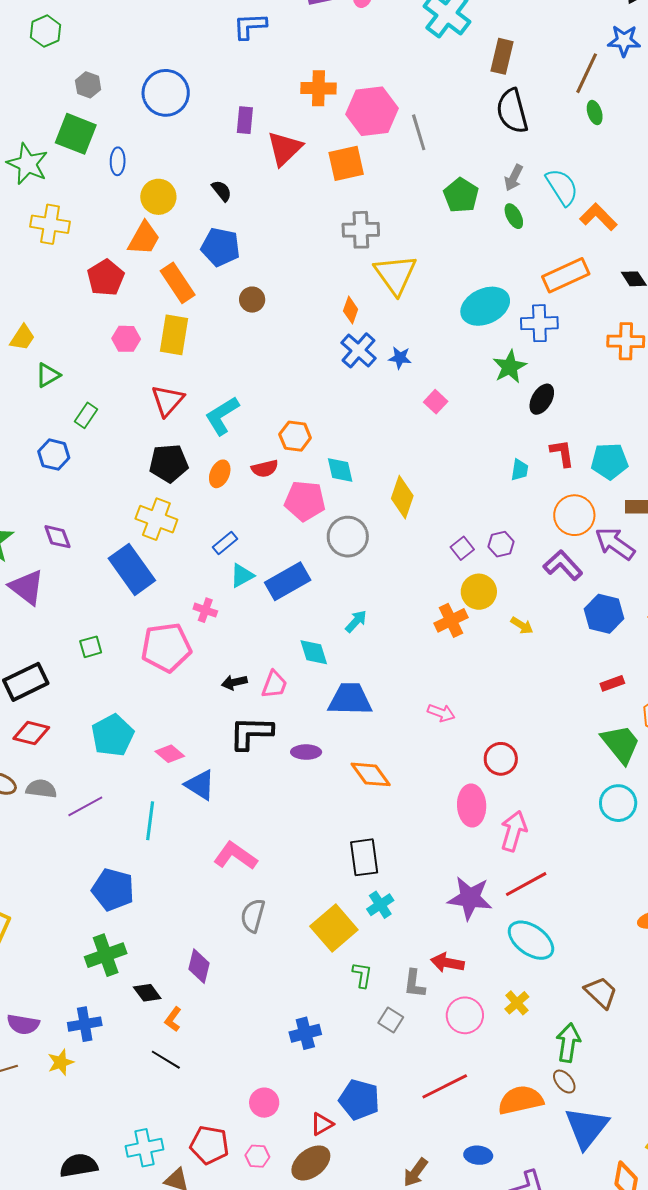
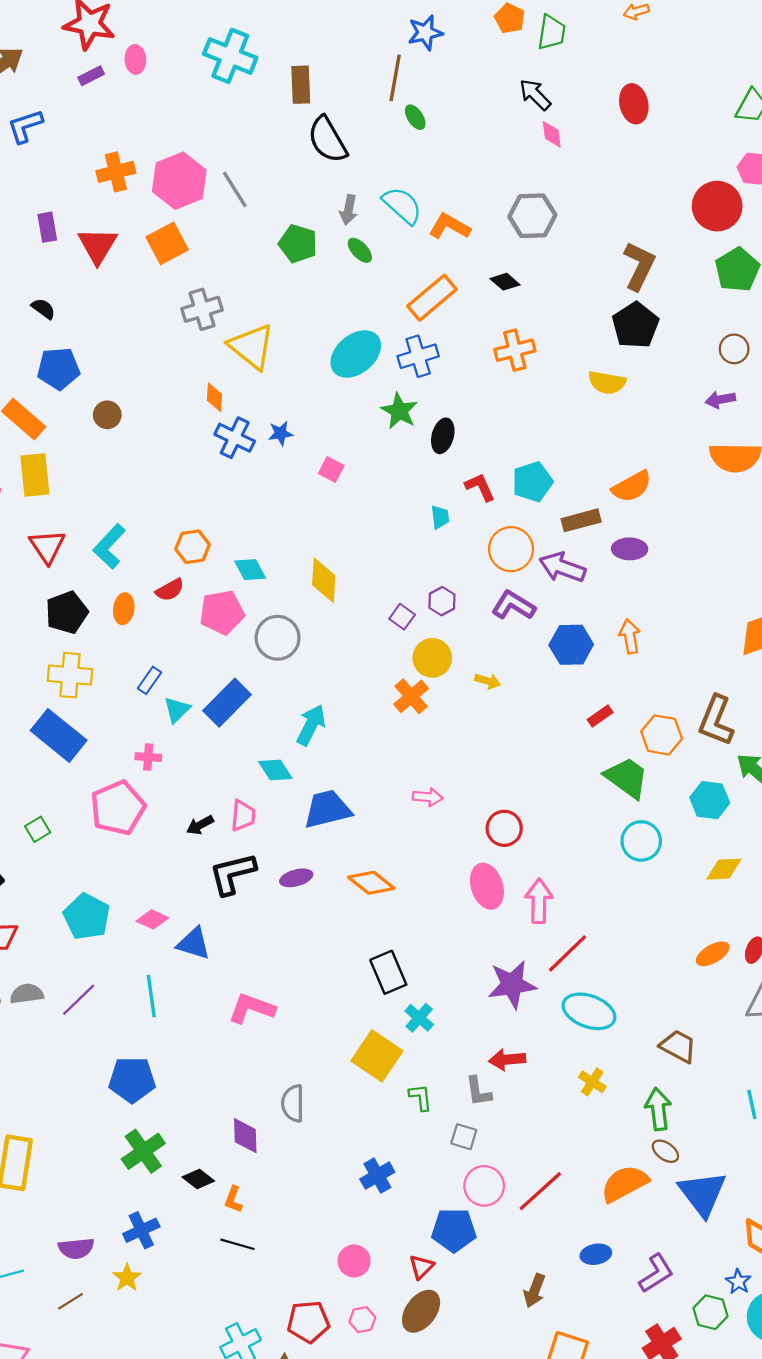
cyan arrow: (356, 621) -> (311, 725), size x1.5
gray semicircle: (253, 916) -> (293, 1103), moved
pink circle: (465, 1015) -> (484, 1186), moved

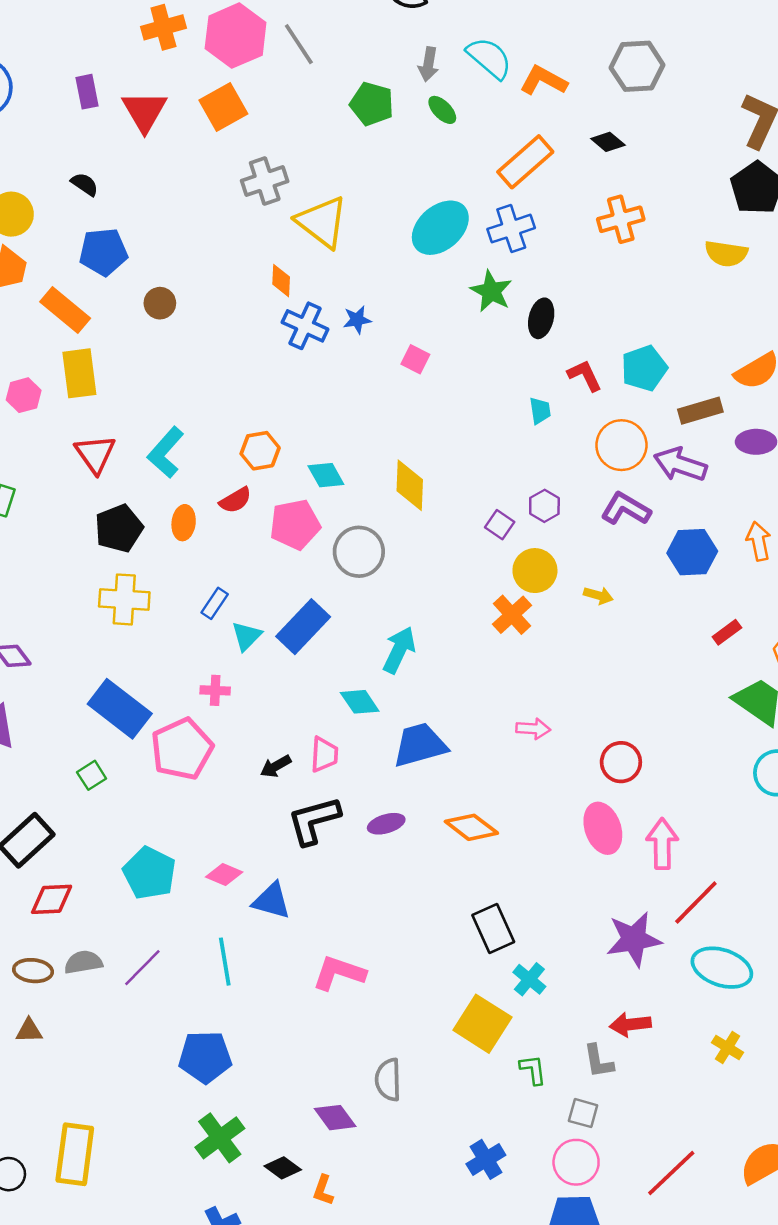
blue rectangle: (59, 735) -> (120, 709), moved
purple diamond: (245, 1136) -> (335, 1118), turned -33
pink circle: (484, 1186) -> (576, 1162), moved

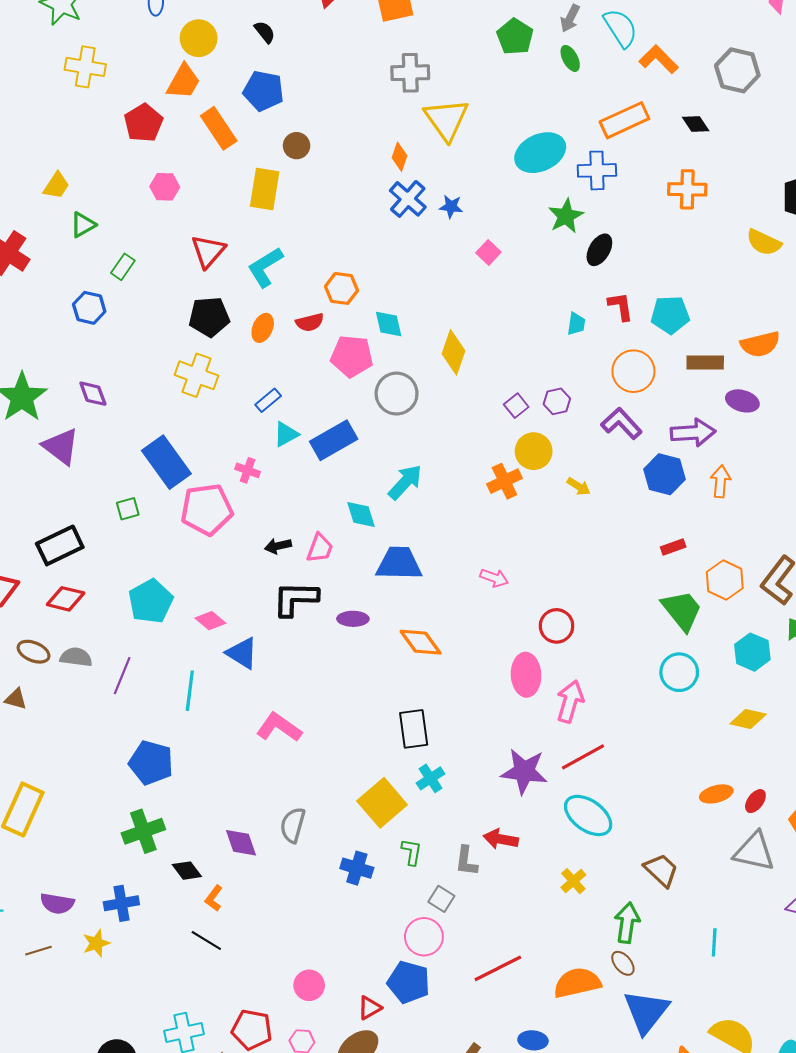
yellow rectangle: (79, 373) -> (265, 189), moved
purple arrow: (680, 464) -> (693, 433), moved, turned 141
purple line: (142, 968) -> (122, 676), turned -39
blue cross: (486, 1159) -> (357, 868), moved, turned 32

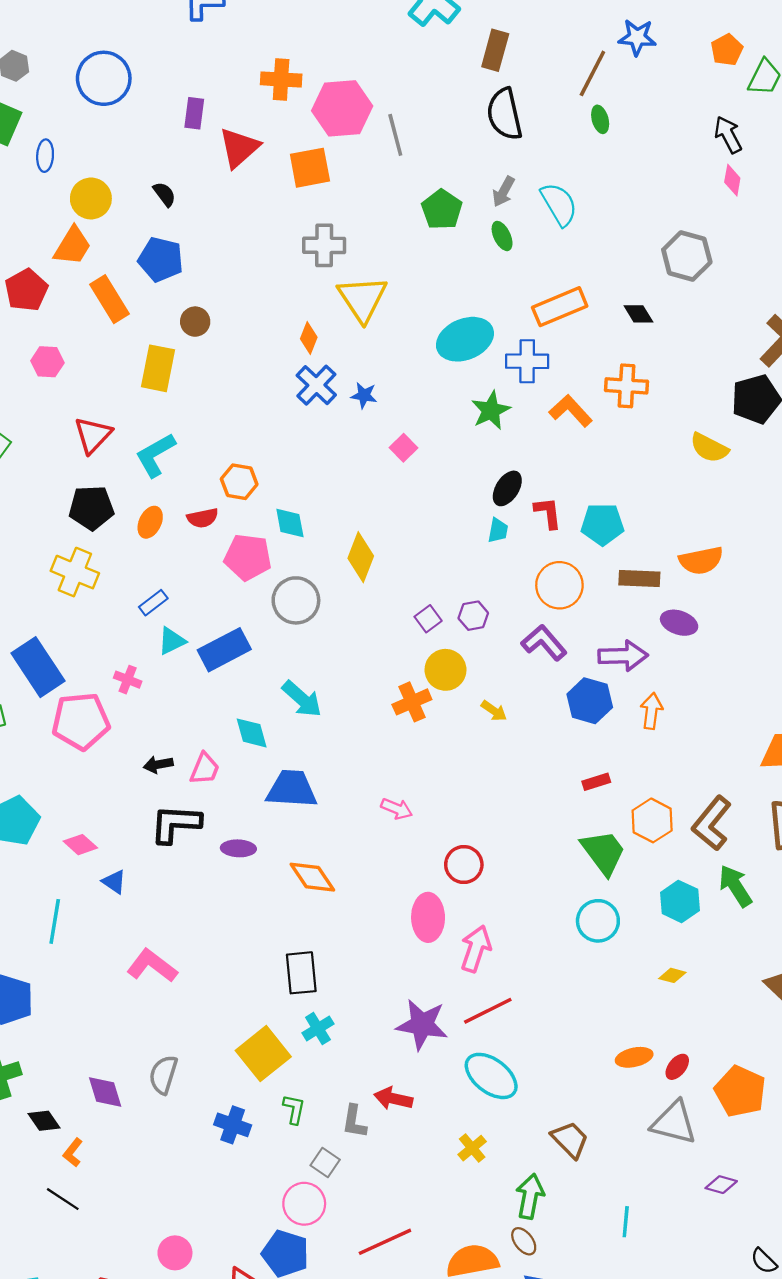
orange L-shape: (659, 59) -> (571, 411), moved
black ellipse: (599, 250) -> (507, 488), moved
cyan arrow: (405, 482) -> (302, 699), turned 87
blue triangle: (242, 653) -> (114, 882), size x0.7
yellow diamond: (748, 719) -> (672, 975), size x0.7

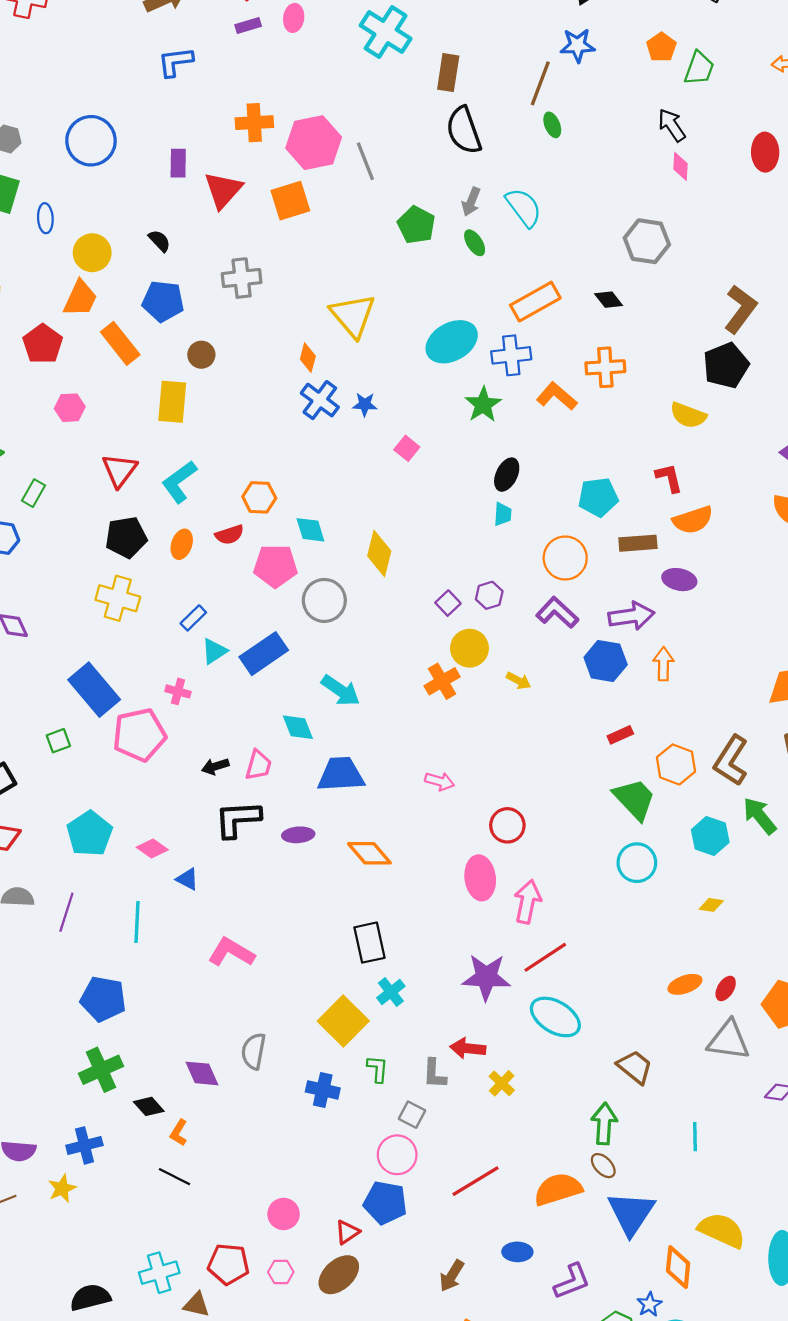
gray cross: (324, 245) -> (242, 278), moved
red L-shape: (548, 513) -> (669, 478), moved
yellow cross: (472, 1148) -> (502, 1083), moved

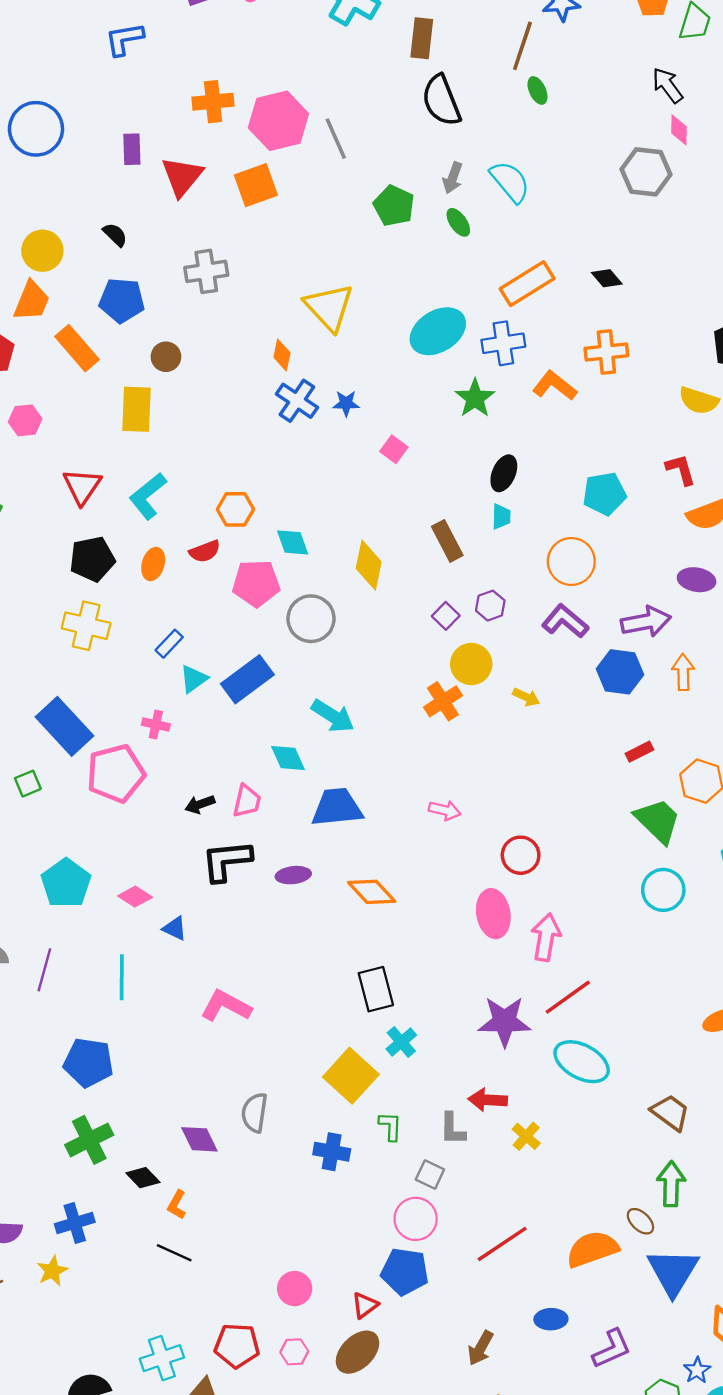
gray hexagon: (647, 241) -> (646, 172), moved
brown rectangle: (638, 543) -> (447, 541), moved, turned 69
green arrow: (604, 1124) -> (671, 1184), moved

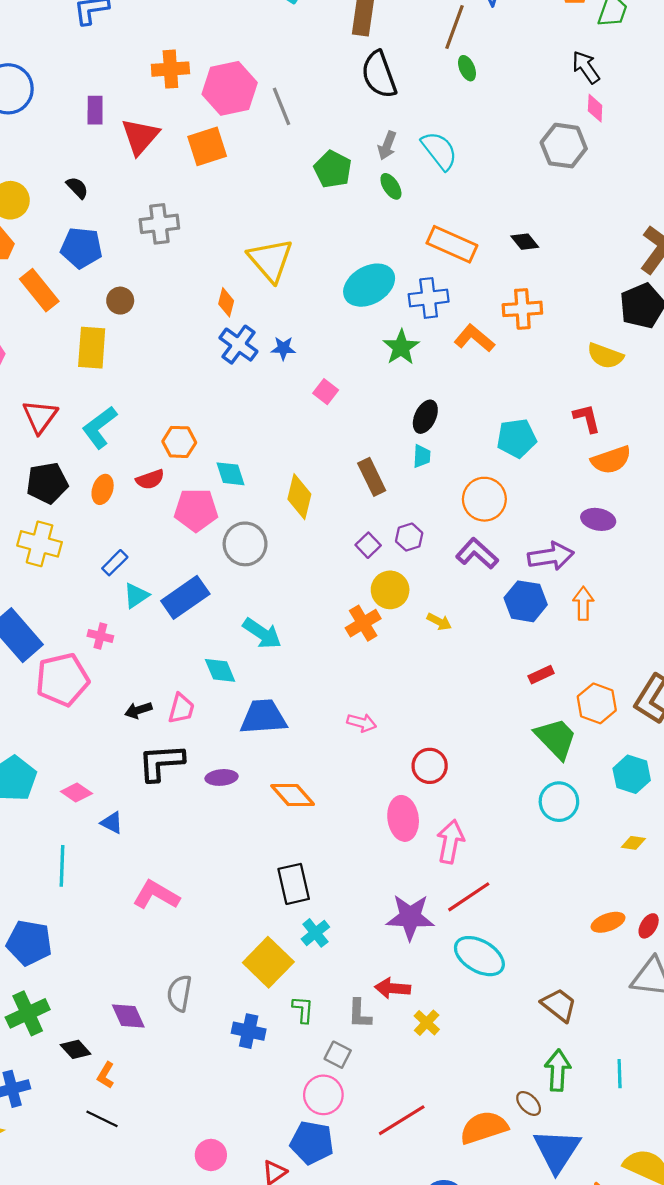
orange rectangle: (527, 284) -> (452, 244), turned 54

